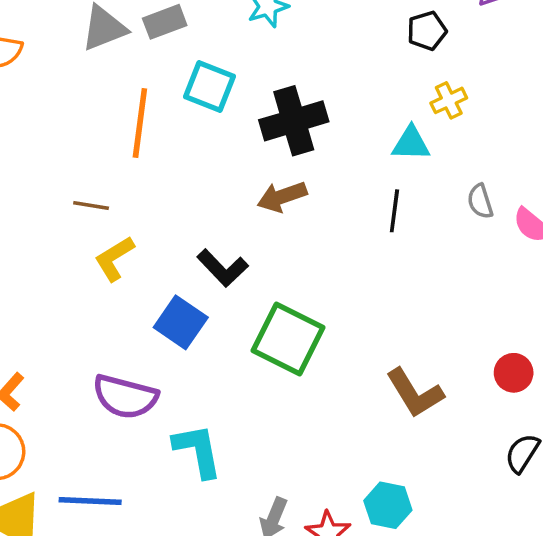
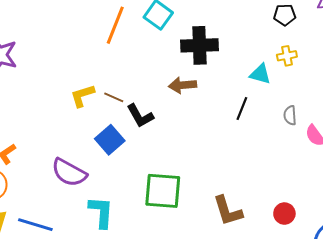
brown line: (91, 205) -> (114, 97), moved
green square: (288, 339) -> (163, 191), moved, turned -36

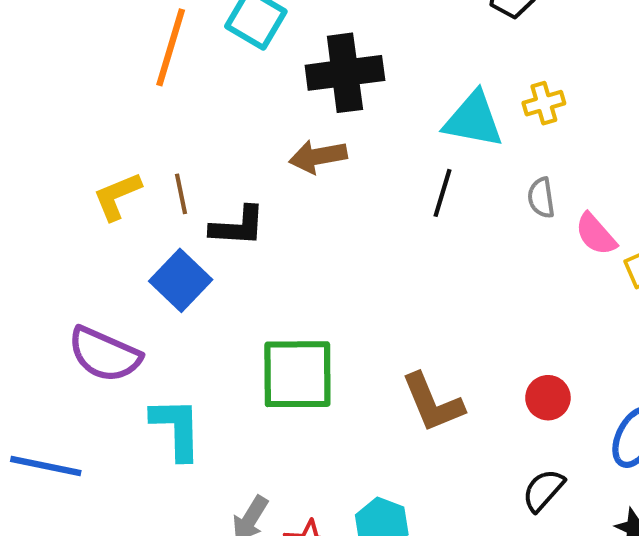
yellow cross: (287, 56) -> (544, 103), moved
cyan triangle: (260, 74) -> (473, 120), size x1.4
brown line: (114, 97) -> (181, 194), turned 60
black L-shape: (140, 116) -> (238, 226), turned -52

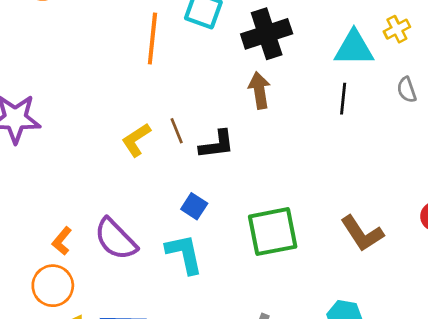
brown arrow: (318, 157) -> (259, 90), turned 102
blue square: (181, 280) -> (194, 206), moved, size x0.7
purple semicircle: (104, 354) -> (116, 239), moved, turned 33
cyan L-shape: (176, 428) -> (184, 254), moved

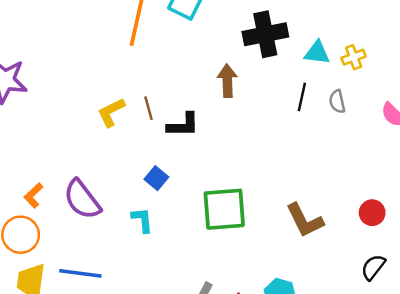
yellow cross: (397, 29) -> (354, 57), moved
black cross: (267, 34) -> (265, 34), moved
cyan triangle: (354, 48) -> (317, 53), size x0.7
gray semicircle: (407, 90) -> (337, 102), moved
cyan L-shape: (184, 254) -> (142, 220), size x0.7

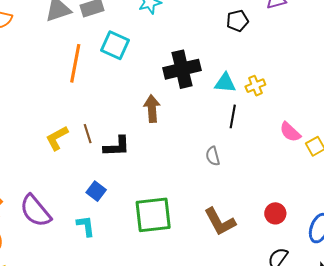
black line: (302, 97) -> (233, 116), moved
gray semicircle: (337, 102) -> (213, 156), moved

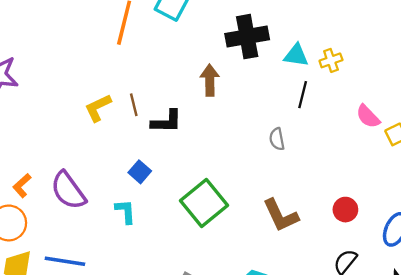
green square: (153, 215) -> (204, 203), turned -36

